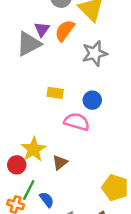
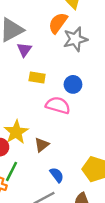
purple triangle: (42, 29) -> (24, 50), moved
orange semicircle: (65, 31) -> (58, 23), moved
blue semicircle: (47, 200) -> (57, 175), moved

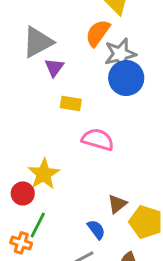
blue circle: (73, 84) -> (126, 78), moved, size x1.5
brown triangle: (42, 145) -> (117, 204), moved

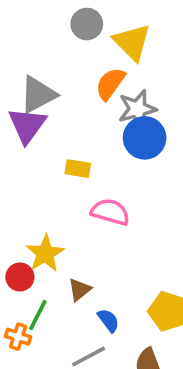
purple triangle: (54, 67) -> (27, 125), moved, size x1.6
brown triangle: (117, 204) -> (80, 290), moved

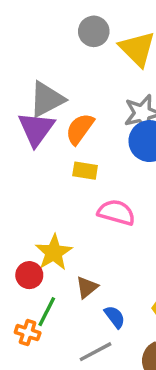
orange semicircle: (110, 84) -> (80, 129), moved

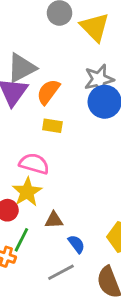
pink semicircle: (116, 212) -> (34, 164), moved
brown triangle: (87, 287) -> (54, 220), turned 36

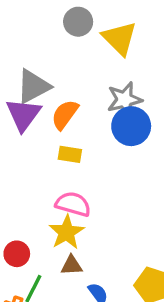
pink semicircle: (34, 164) -> (73, 204), moved
yellow star: (27, 192) -> (66, 232), moved

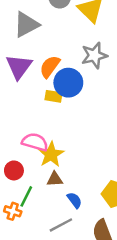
gray triangle: (33, 86) -> (26, 25), moved
blue circle: (131, 126) -> (68, 83), moved
pink semicircle: (73, 204) -> (35, 142), moved

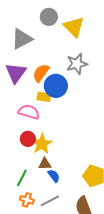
pink semicircle: (35, 142) -> (29, 112), moved
red circle: (14, 170) -> (28, 139), moved
blue semicircle: (75, 200) -> (54, 176), moved
orange cross: (13, 211) -> (27, 200), moved

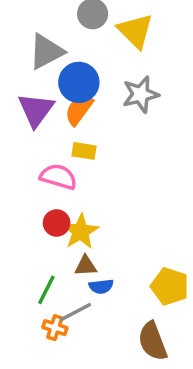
blue circle: (56, 86) -> (79, 82), moved
blue semicircle: (54, 176) -> (101, 286), turned 120
gray line: (50, 201) -> (75, 312), moved

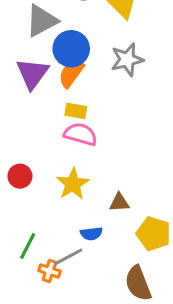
pink semicircle: (58, 177) -> (81, 134), moved
red circle: (57, 223) -> (20, 176), moved
brown triangle: (86, 266) -> (119, 203), moved
green line: (46, 290) -> (28, 246), moved

